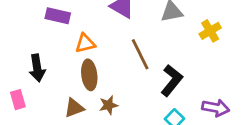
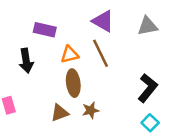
brown line: (140, 54) -> (101, 53), moved
black arrow: (37, 68) -> (26, 61), moved

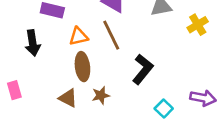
black L-shape: (148, 88) -> (143, 69), moved
brown triangle: (60, 113) -> (68, 98), turned 48

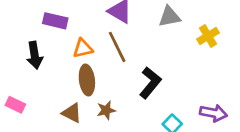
pink rectangle: (14, 90) -> (15, 105), turned -48

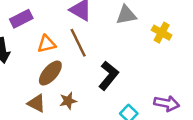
purple rectangle: (55, 21) -> (21, 19), turned -40
yellow cross: (208, 36) -> (162, 33), turned -30
brown ellipse: (87, 80) -> (50, 73), turned 48

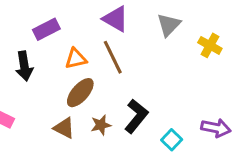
gray triangle: (126, 15) -> (169, 25), turned -35
black L-shape: (108, 76) -> (136, 116), moved

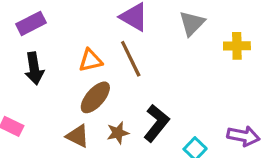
purple rectangle: (46, 29) -> (31, 23), moved
yellow cross: (210, 45) -> (237, 46), turned -30

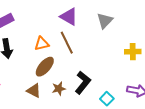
yellow cross: (237, 46) -> (133, 52), moved

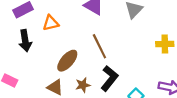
brown line: (67, 43) -> (99, 46), moved
orange triangle: (42, 44) -> (51, 23), moved

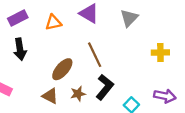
orange triangle: (51, 23) -> (53, 22), moved

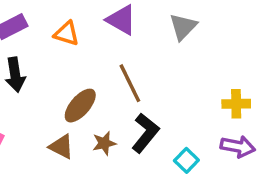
orange triangle: (53, 22) -> (67, 34), turned 30
yellow cross: (160, 52) -> (236, 104), moved

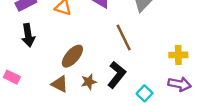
brown line: (130, 83) -> (124, 38), moved

